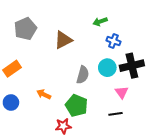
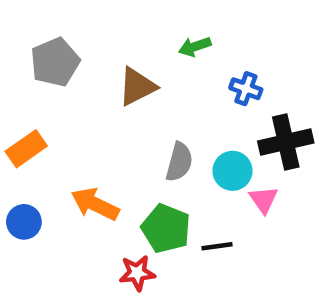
green arrow: (100, 22) -> (195, 47), moved
cyan circle: (107, 68) -> (233, 171), moved
orange arrow: (44, 94) -> (95, 204), size x1.5
black line: (116, 114) -> (217, 246), moved

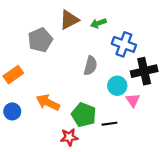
gray pentagon: (55, 62) -> (40, 40), moved
brown triangle: (137, 87) -> (69, 20), moved
blue cross: (246, 89) -> (124, 44), size x1.5
gray semicircle: (179, 162) -> (90, 66), moved

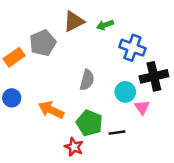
gray semicircle: (90, 66) -> (87, 80), moved
orange rectangle: (13, 75) -> (14, 57), moved
blue circle: (12, 111) -> (12, 98), moved
red star: (69, 137) -> (74, 147), turned 30

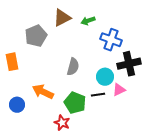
orange rectangle: (14, 57) -> (12, 62), moved, turned -66
blue circle: (12, 98) -> (17, 105), moved
pink triangle: (142, 107) -> (119, 90), turned 40
black line: (117, 133) -> (98, 95), moved

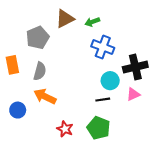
blue cross: (111, 40) -> (103, 47), moved
gray semicircle: (73, 67) -> (40, 71), moved
pink triangle: (119, 90) -> (133, 94), moved
green pentagon: (75, 103) -> (99, 128), moved

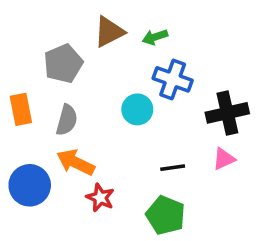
cyan circle: (110, 81) -> (137, 109), moved
blue circle: (18, 110) -> (30, 185), size x1.5
red star: (65, 129) -> (100, 198), moved

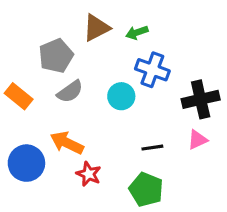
orange rectangle: (21, 109) -> (19, 96), turned -40
gray semicircle: (67, 120) -> (70, 92), moved, turned 40

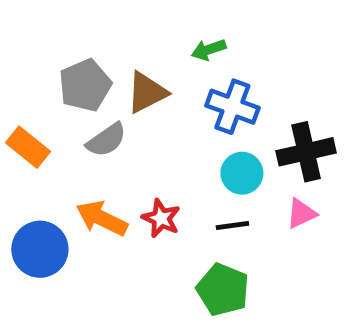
brown triangle: (96, 28) -> (147, 92), moved
cyan circle: (121, 96) -> (242, 173), moved
red star: (89, 174) -> (161, 218), moved

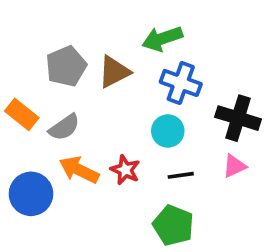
green arrow: (209, 50) -> (162, 39), size x1.5
gray semicircle: (106, 140) -> (64, 127), moved
black cross: (306, 152) -> (238, 118), turned 30
cyan circle: (242, 173) -> (168, 131), moved

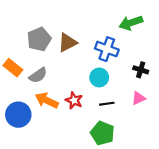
green arrow: (162, 39) -> (131, 23), moved
black cross: (238, 118) -> (141, 70), size x0.6

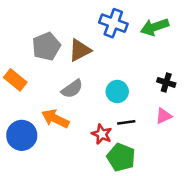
blue cross: (107, 49) -> (113, 23), moved
gray semicircle: (38, 75) -> (72, 89), moved
red star: (74, 100) -> (102, 134), moved

